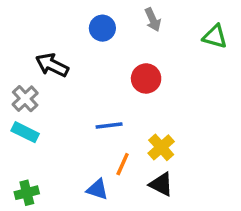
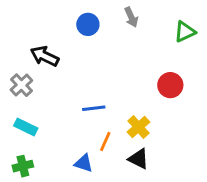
green triangle: (215, 37) -> (185, 32), turned -40
red circle: (146, 78) -> (170, 85), moved
cyan rectangle: (25, 132) -> (26, 127), moved

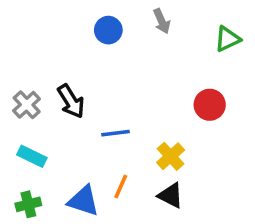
black arrow: (45, 56) -> (71, 101), moved, turned -148
orange line: (105, 141) -> (121, 187), moved
blue triangle: (84, 163) -> (83, 201), moved, size x1.4

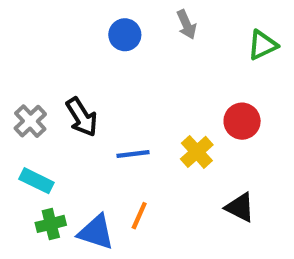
yellow cross: (171, 156) -> (197, 152), moved
black triangle: (171, 195) -> (240, 207), moved
green cross: (28, 204) -> (51, 224), moved

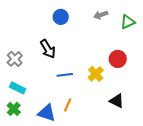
gray arrow: (187, 24) -> (101, 15), moved, turned 96
black arrow: (82, 117) -> (48, 49), moved
green cross: (51, 224) -> (14, 109), moved, turned -32

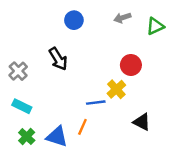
red circle: (118, 59) -> (131, 65), moved
blue line: (65, 75) -> (96, 103), moved
green cross: (14, 109) -> (27, 137), moved

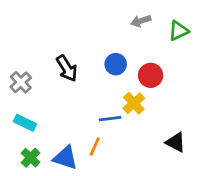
blue circle: (74, 20) -> (116, 64), moved
black triangle: (142, 122) -> (176, 142), moved

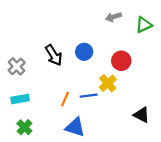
blue circle: (116, 64) -> (84, 52), moved
cyan rectangle: (25, 123) -> (20, 99), turned -36
orange line: (95, 146) -> (65, 99), moved
blue triangle: (65, 158) -> (75, 127), moved

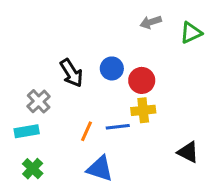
red circle: (121, 61) -> (142, 80), moved
gray cross: (17, 66) -> (39, 101), moved
yellow cross: (108, 83) -> (143, 110), turned 36

